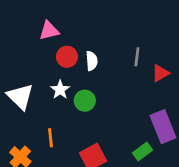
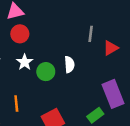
red circle: (67, 57) -> (20, 34), moved
white semicircle: (92, 61) -> (69, 65), moved

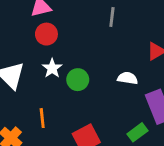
gray line: (91, 34) -> (112, 17), moved
white semicircle: (69, 65) -> (128, 78), moved, turned -77

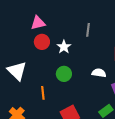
white star: (52, 68) -> (64, 47), moved
orange line: (42, 118) -> (43, 93), moved

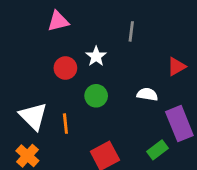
red circle: (42, 42) -> (65, 68), moved
white triangle: (17, 71) -> (33, 116), moved

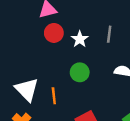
gray line: (131, 31) -> (109, 34), moved
red circle: (65, 68) -> (54, 33), moved

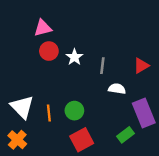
gray line: (109, 34) -> (102, 66), moved
green circle: (80, 72) -> (74, 111), moved

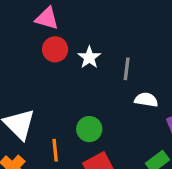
pink triangle: (43, 28) -> (47, 18), turned 30
orange line: (49, 113) -> (55, 150), moved

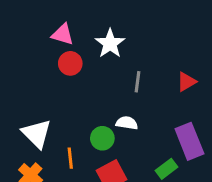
white star: (89, 57) -> (110, 44), moved, size x1.4
white semicircle: (146, 100) -> (127, 123), moved

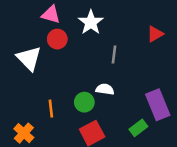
red triangle: (186, 82) -> (155, 34), moved
white triangle: (37, 134) -> (29, 58), moved
orange line: (70, 158) -> (51, 109), moved

